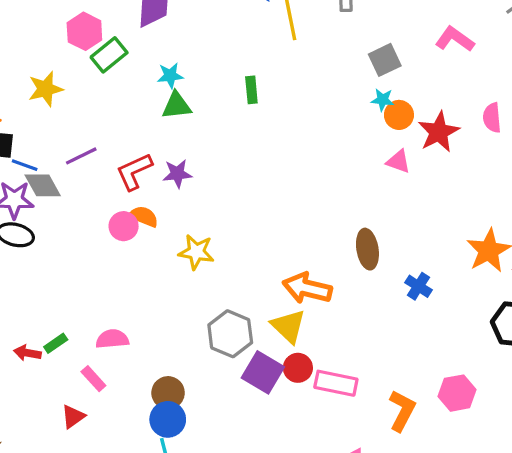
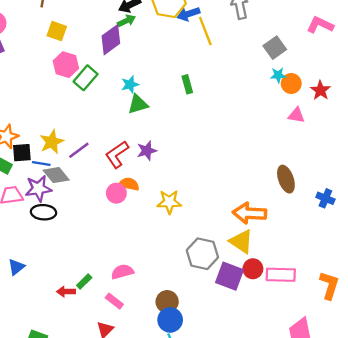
yellow star: (46, 89) -> (52, 142), moved
red star: (439, 132) -> (320, 90), size x0.7

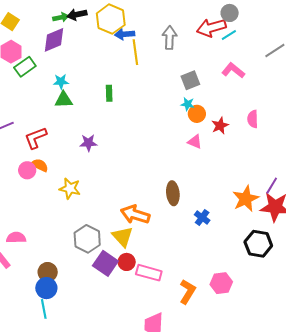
green arrow: (126, 21) -> (61, 17), moved
purple star: (147, 151) -> (88, 143), moved

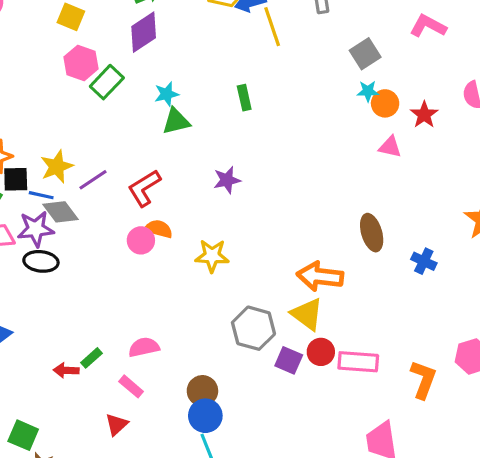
purple square: (105, 263) -> (289, 360), size x0.7

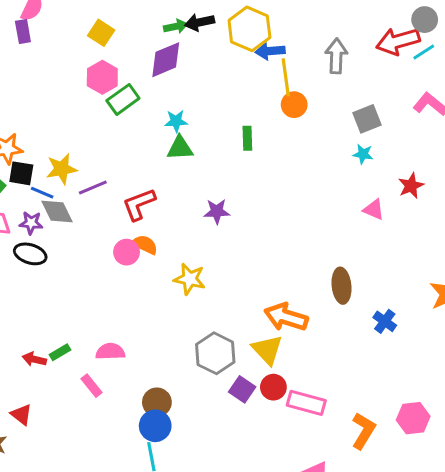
orange circle: (385, 103) -> (294, 105), moved
purple star: (36, 229) -> (31, 223), size x0.7
red triangle: (117, 424) -> (21, 415), moved, turned -50

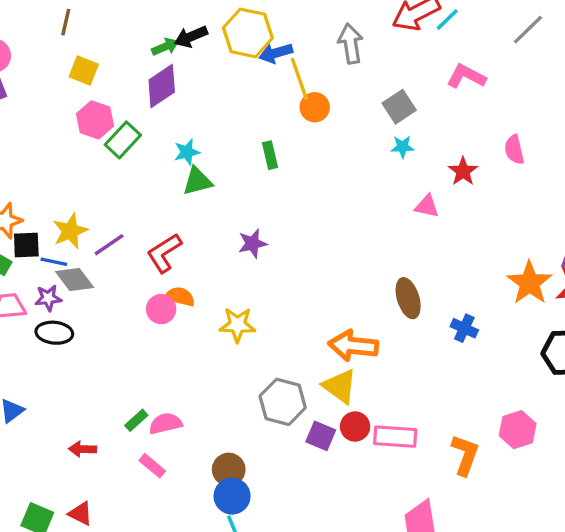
green rectangle: (60, 352) -> (136, 420), moved

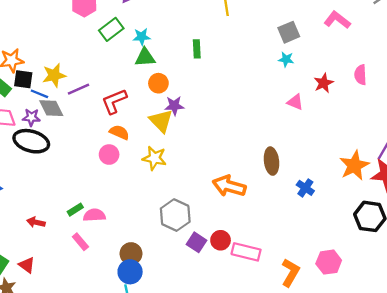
orange circle: (315, 107) -> (158, 83), moved
green rectangle: (123, 140) -> (111, 29), moved
pink circle: (161, 309) -> (109, 155), moved
black ellipse: (54, 333) -> (31, 141), size x1.4
yellow triangle: (340, 386) -> (161, 121), moved

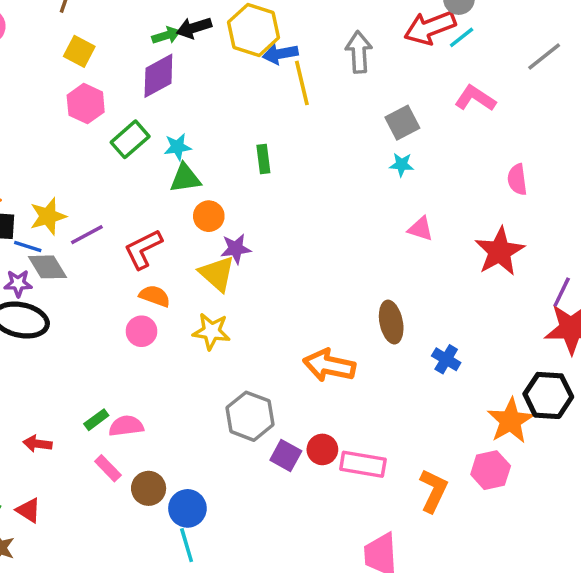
red star: (324, 83) -> (500, 251), moved, size x1.6
orange star: (354, 166) -> (510, 421), moved
brown circle: (131, 254) -> (149, 488), moved

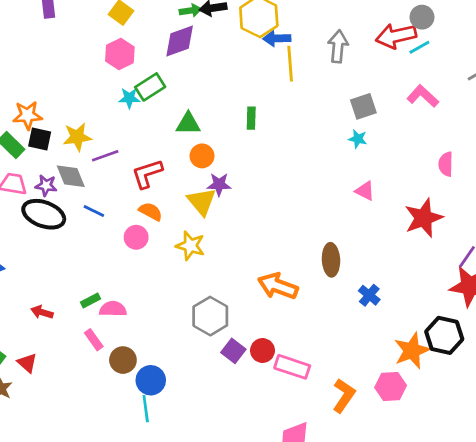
cyan star: (178, 147) -> (129, 98), moved
blue line: (28, 246) -> (94, 211), moved

